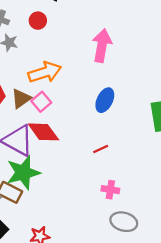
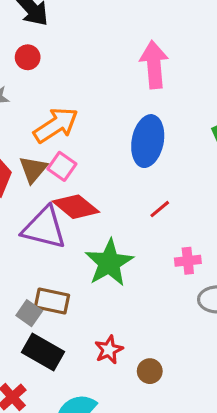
pink arrow: (102, 46) -> (154, 65), moved
blue ellipse: (105, 100) -> (148, 141), size x1.4
green star: (23, 173) -> (109, 263), moved

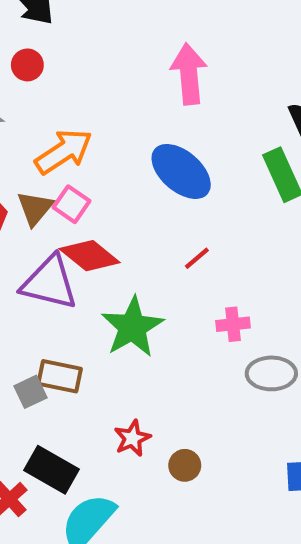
blue ellipse: (148, 141) -> (181, 171), turned -60
gray square: (29, 313) -> (31, 392), turned 30
black rectangle: (43, 352) -> (51, 470), moved

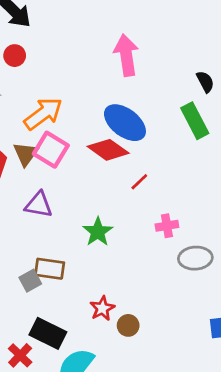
pink square: (72, 204) -> (51, 150), size x1.4
red diamond: (90, 256) -> (108, 150), moved
purple triangle: (49, 283) -> (39, 205), size x0.7
green star: (132, 327) -> (98, 232), size x0.7
brown circle: (185, 465) -> (128, 325), moved

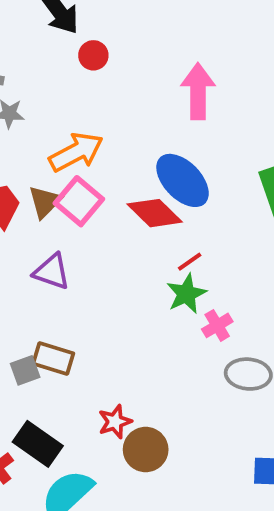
red circle: (15, 56) -> (93, 55), moved
pink cross: (167, 226) -> (217, 325), turned -30
green star: (98, 232) -> (186, 294), moved
brown circle: (128, 325) -> (146, 450), size x1.5

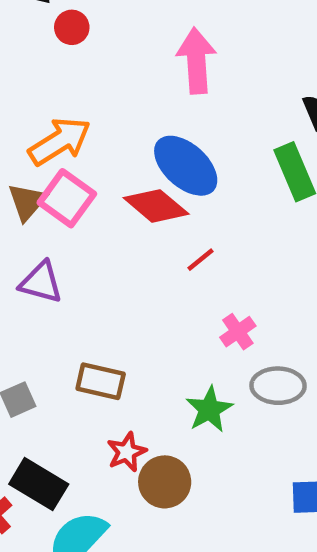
green star: (186, 294) -> (209, 409), moved
brown rectangle: (53, 359) -> (101, 381), moved

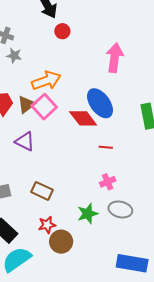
red line: (201, 260) -> (106, 147), moved, turned 32

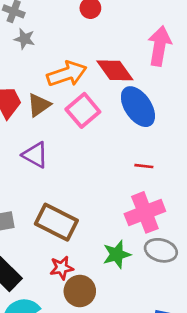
pink square: (44, 107) -> (83, 110), moved
red diamond: (83, 118) -> (115, 70), moved
pink cross: (108, 182) -> (145, 212), size x1.8
brown rectangle: (42, 191) -> (56, 222), size x1.4

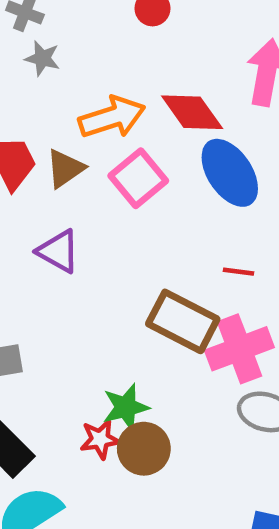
brown rectangle: (56, 222) -> (183, 321), moved
green star: (117, 254) -> (126, 407), moved
brown circle: (80, 291) -> (144, 449), moved

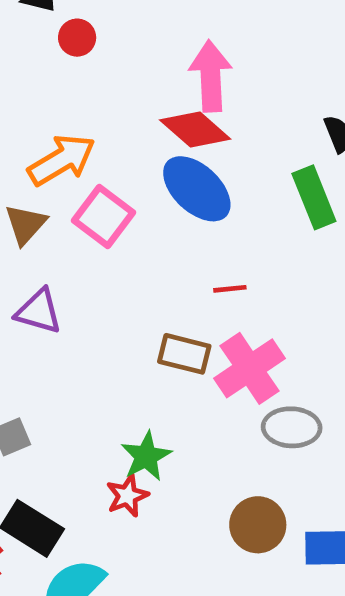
red diamond: (192, 112) -> (195, 129), moved
brown rectangle: (183, 321) -> (184, 354), size x0.7
brown circle: (144, 449) -> (258, 525), moved

